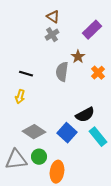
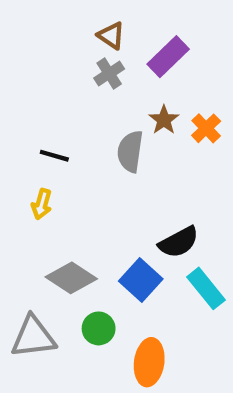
purple rectangle: (92, 30) -> (168, 57), moved
orange cross: (98, 73) -> (206, 128), moved
green circle: (39, 157) -> (99, 328), moved
orange ellipse: (57, 172) -> (149, 362), moved

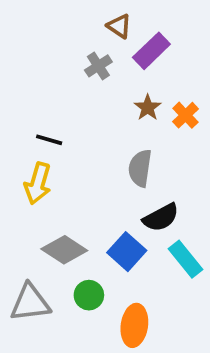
brown triangle: (111, 36) -> (119, 26), moved
gray semicircle: (130, 151) -> (140, 168), moved
yellow arrow: (42, 204) -> (38, 183), size x1.5

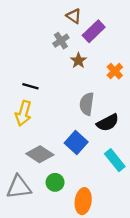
brown star: (148, 108) -> (78, 61), moved
black semicircle: (161, 217) -> (108, 123), moved
blue square: (127, 252) -> (76, 143), moved

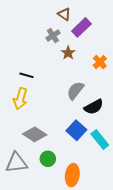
gray semicircle: (87, 104) -> (75, 91), turned 30
blue square: (76, 143) -> (76, 130), moved

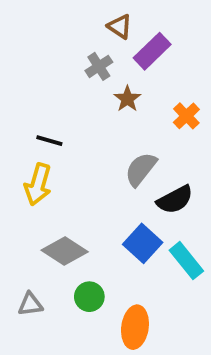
gray triangle: (16, 163) -> (30, 304), size x0.6

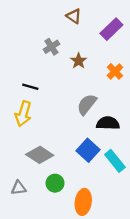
purple rectangle: (152, 51) -> (111, 29), moved
gray cross: (99, 66) -> (51, 47), moved
black semicircle: (175, 200) -> (108, 123), turned -150

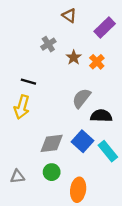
orange cross: (115, 71) -> (97, 62), moved
gray diamond: (40, 155) -> (52, 143), moved, turned -40

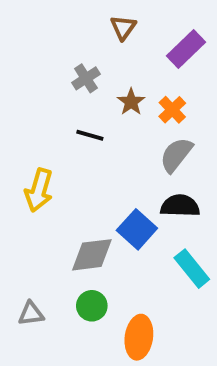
brown triangle: (69, 15) -> (123, 27), turned 32
black line: (28, 82) -> (90, 135), moved
gray semicircle: (81, 98) -> (176, 155), moved
blue square: (83, 141) -> (137, 229), moved

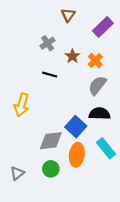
gray triangle: (31, 314) -> (17, 173), turned -32
orange ellipse: (139, 337) -> (77, 155), moved

